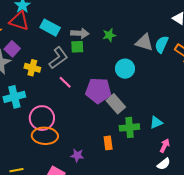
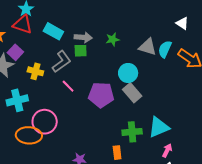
gray rectangle: (116, 104) -> (132, 93), moved
cyan triangle: (156, 123) -> (159, 127), size x1.6
orange ellipse: (45, 136) -> (29, 135), moved
orange rectangle: (108, 143) -> (117, 153), moved

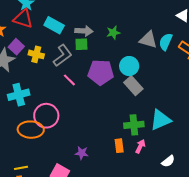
yellow cross: (35, 71) -> (36, 54), moved
purple pentagon: (101, 95) -> (101, 72), moved
pink arrow: (167, 150) -> (140, 146), moved

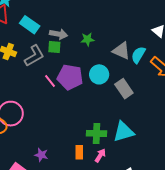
pink line: (69, 80) -> (50, 81), moved
gray rectangle: (133, 86) -> (124, 89), moved

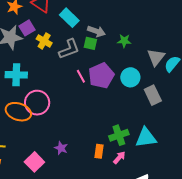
gray triangle: (121, 51) -> (156, 57), turned 36
purple pentagon: (70, 77) -> (101, 76), turned 30
green cross: (96, 133) -> (119, 135), turned -30

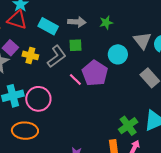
gray arrow: (96, 31) -> (77, 22), moved
green star: (124, 41) -> (106, 23), moved
cyan circle: (130, 77) -> (118, 54), moved
pink circle: (37, 103) -> (38, 99), moved

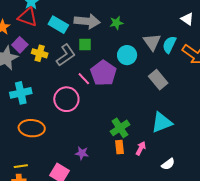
gray arrow: (77, 22) -> (87, 21), size x1.4
pink circle: (38, 99) -> (66, 99), moved
green cross: (128, 126) -> (120, 128), moved

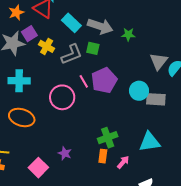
cyan circle: (127, 55) -> (139, 91), moved
gray rectangle: (158, 80) -> (156, 99), turned -60

